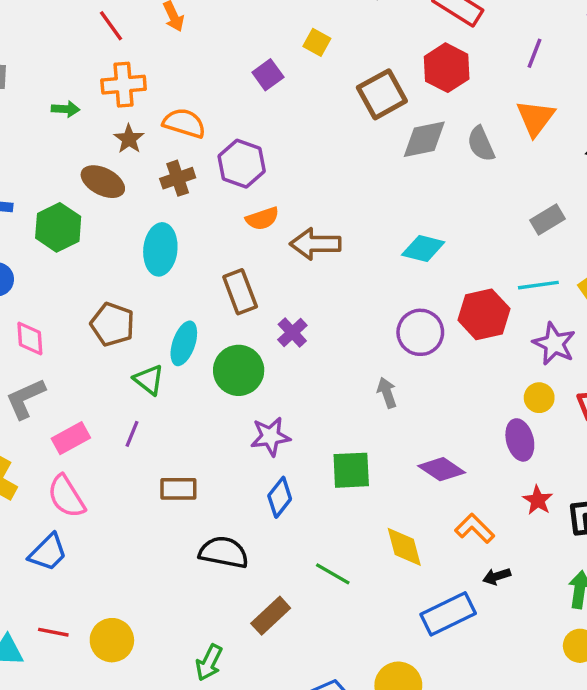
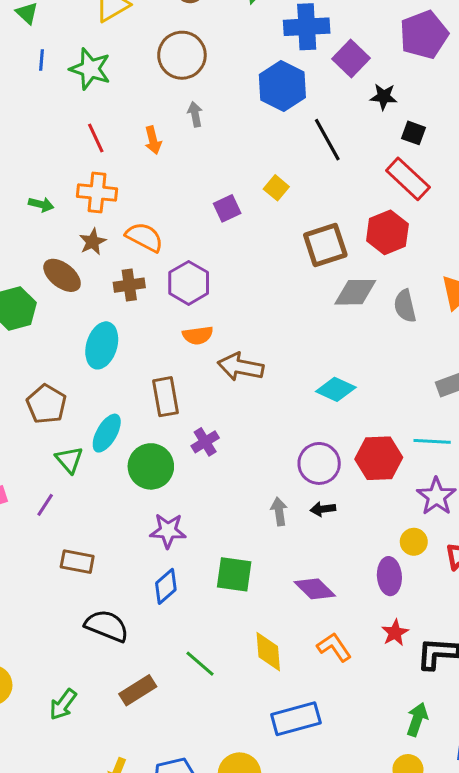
black arrow: (497, 576) -> (323, 509), moved
green arrow: (209, 663) -> (63, 705), moved

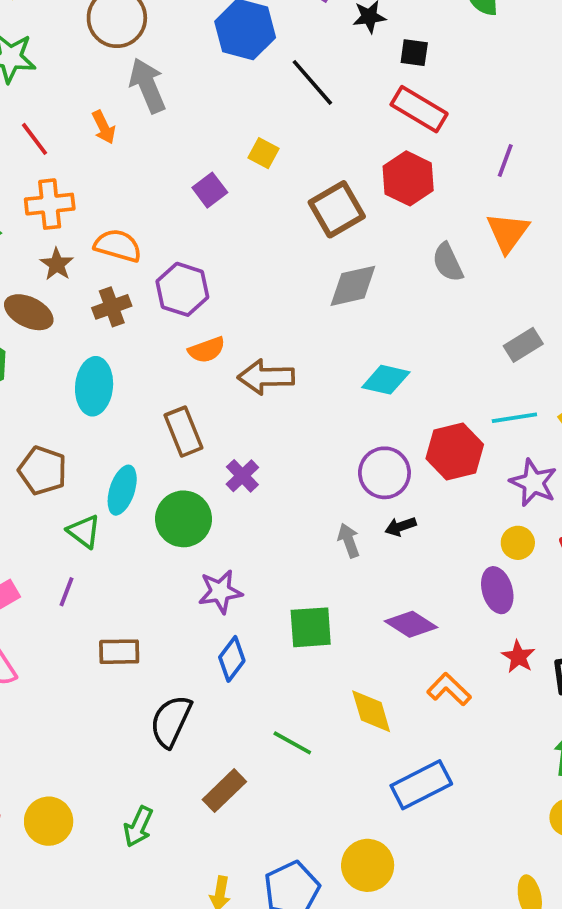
gray arrow: (195, 114) -> (147, 85), size x1.8
gray diamond: (355, 292) -> (353, 286), moved
black semicircle: (107, 626) -> (171, 721), turned -75

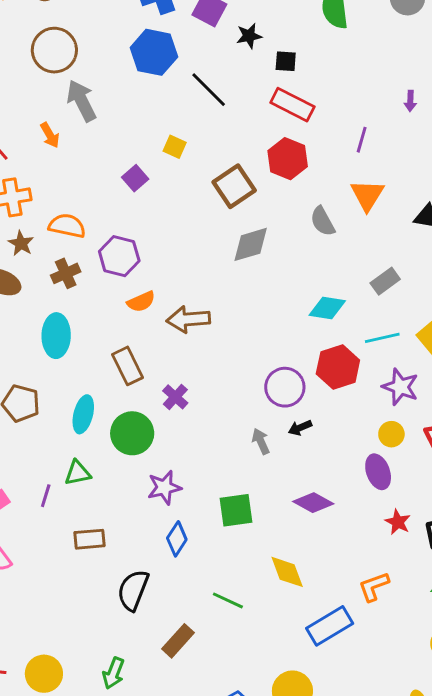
cyan diamond: (386, 380) -> (327, 308), moved
green triangle: (84, 531) -> (78, 473), moved, turned -44
orange L-shape: (449, 689) -> (374, 586), moved, turned -60

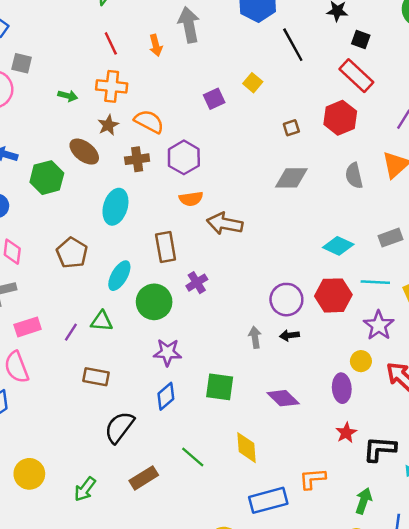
brown square: (234, 186) -> (291, 128), size x0.5

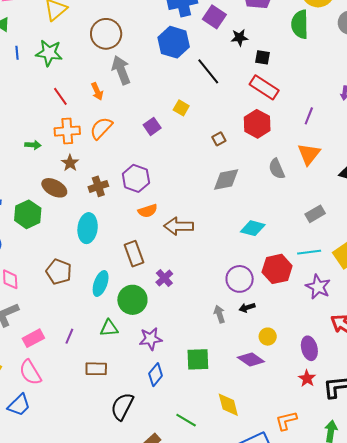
orange semicircle: (149, 121) -> (101, 128), moved, turned -65
cyan diamond: (338, 246) -> (253, 228), moved
green triangle: (102, 321) -> (109, 328), moved
yellow circle: (361, 361) -> (268, 337), moved
purple ellipse: (342, 388) -> (309, 348), moved

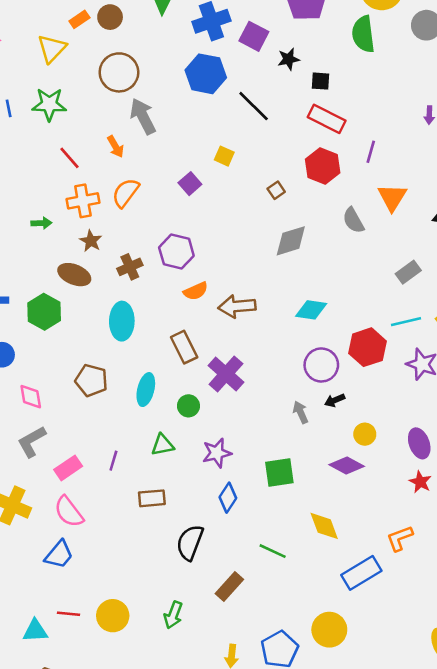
purple line: (309, 116) -> (371, 152), moved
cyan diamond: (253, 228) -> (311, 310), moved
purple cross: (164, 278) -> (226, 374), size x1.6
green circle: (132, 300) -> (188, 406), size x0.6

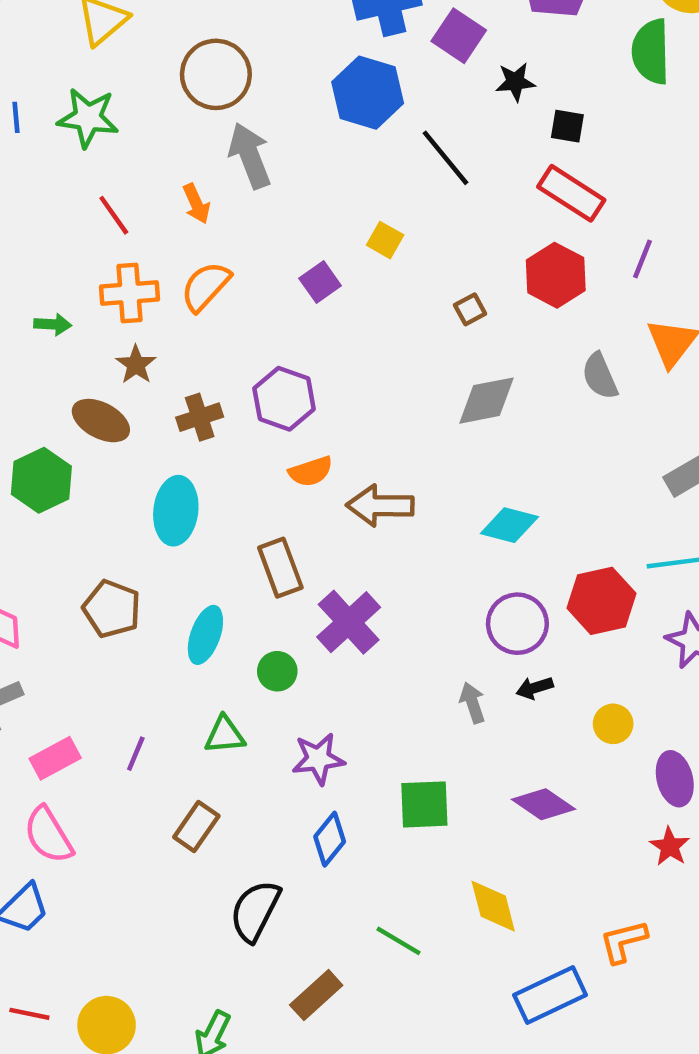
yellow circle: (365, 434) -> (613, 724), moved
brown rectangle: (152, 498) -> (196, 827), turned -56

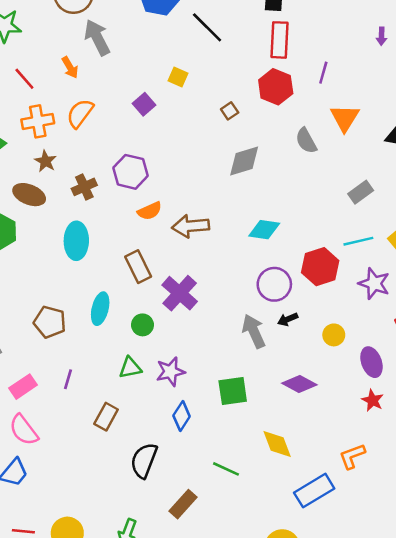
red rectangle: (571, 193) -> (280, 40), turned 66
brown pentagon: (112, 609) -> (50, 322), moved
gray arrow: (472, 703) -> (254, 331), size x1.5
green triangle: (225, 735) -> (130, 368), moved

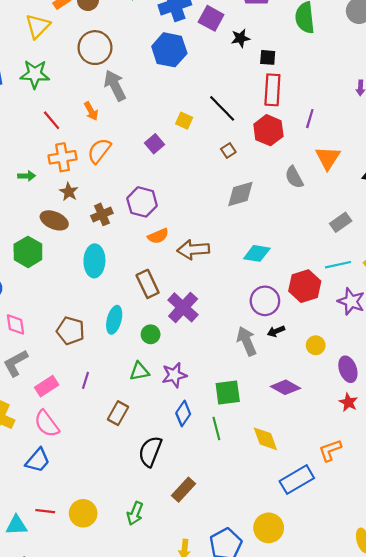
black line: (207, 27) -> (222, 108), moved
green line: (226, 469) -> (216, 428), moved, turned 50

